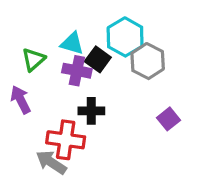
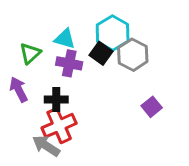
black square: (98, 59) -> (101, 53), moved
black cross: (91, 111) -> (56, 100), moved
red cross: (66, 140) -> (59, 126), turned -32

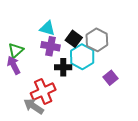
cyan hexagon: (113, 33) -> (82, 57), moved
green triangle: (30, 53) -> (16, 50), moved
black cross: (56, 100) -> (63, 67), moved

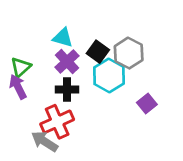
purple cross: (51, 46) -> (67, 61), turned 36
black cross: (63, 67) -> (67, 90), moved

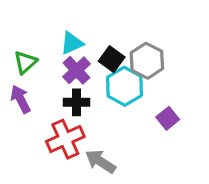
cyan triangle: (63, 38) -> (72, 43), turned -40
green triangle: (21, 67) -> (25, 62), moved
gray arrow: (45, 141) -> (101, 161), moved

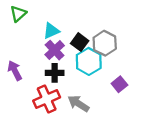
green triangle: (25, 62) -> (18, 14), moved
gray arrow: (101, 161) -> (78, 104), moved

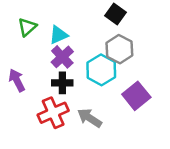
green triangle: (18, 14) -> (27, 27), moved
black square: (80, 42) -> (116, 14), moved
purple square: (119, 84) -> (136, 96), size x1.5

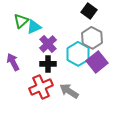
cyan triangle: (58, 35) -> (34, 27), moved
purple square: (136, 96) -> (97, 62), moved

